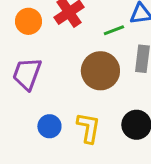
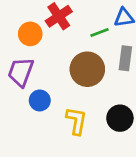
orange circle: (28, 21) -> (30, 34), moved
blue circle: (49, 126) -> (40, 100), moved

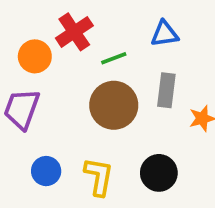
green line: (100, 33) -> (114, 58), moved
blue circle: (40, 100) -> (46, 171), moved

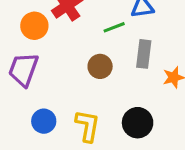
green line: (114, 58) -> (114, 27), moved
brown circle: (114, 105) -> (100, 66), size x0.6

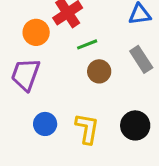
green line: (114, 27) -> (87, 44), moved
gray rectangle: (144, 54) -> (141, 59), turned -40

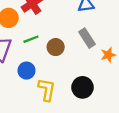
green line: (87, 44) -> (31, 39), moved
blue circle: (45, 124) -> (26, 71), moved

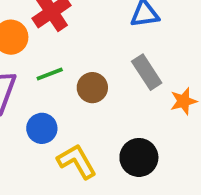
yellow L-shape: (47, 90) -> (77, 161), turned -40

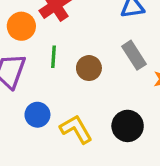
green line: (50, 74) -> (54, 57), turned -65
blue circle: (42, 128) -> (37, 115), moved

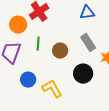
black circle: (128, 126) -> (83, 74), moved

